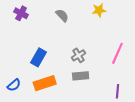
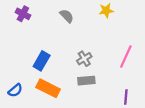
orange rectangle: (45, 83) -> (48, 88), turned 45

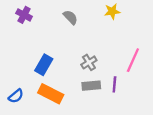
purple line: (126, 97) -> (114, 84), moved

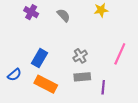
purple cross: (24, 15) -> (31, 12), moved
purple line: (114, 84) -> (103, 87), moved
blue semicircle: (16, 96) -> (14, 75), moved

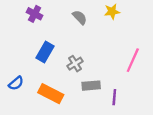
gray semicircle: (63, 15) -> (80, 17), moved
gray cross: (80, 56) -> (75, 64), moved
blue rectangle: (39, 58) -> (45, 52), moved

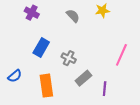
gray cross: (75, 64) -> (69, 58), turned -32
gray rectangle: (91, 86) -> (83, 78), turned -35
orange rectangle: (51, 94) -> (46, 86), turned 55

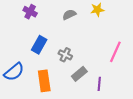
gray semicircle: (73, 16) -> (69, 15), turned -72
blue semicircle: (15, 76) -> (14, 72), size x1.5

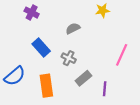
gray semicircle: (69, 15) -> (73, 28), moved
blue rectangle: (39, 45) -> (41, 47), turned -72

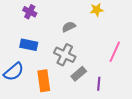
blue rectangle: (41, 47) -> (29, 45), moved, turned -36
gray cross: (69, 58) -> (65, 55), size x1.5

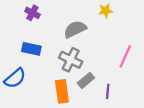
gray semicircle: (69, 27) -> (75, 29), size x1.5
orange rectangle: (44, 81) -> (62, 91), moved

